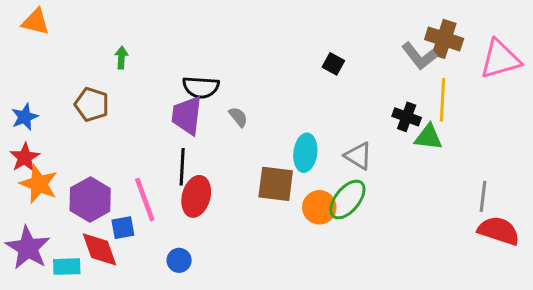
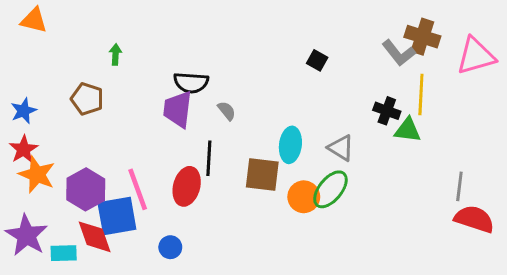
black line: (182, 167) -> (209, 158), moved
blue square: (123, 228) -> (117, 216), size x1.8

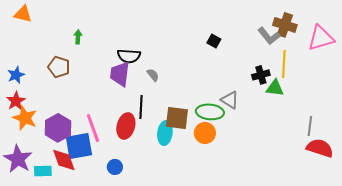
black cross: (387, 111) -> (261, 75), turned -36
cyan ellipse: (290, 145) -> (165, 133), moved
green ellipse: (330, 189) -> (210, 112), moved, turned 56

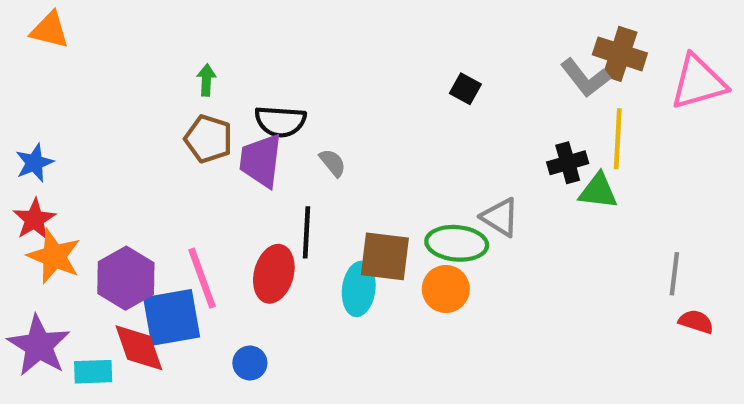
green arrow: (78, 37) -> (206, 80), moved
brown pentagon: (59, 67) -> (209, 139), moved
red semicircle: (320, 148) -> (696, 322), size x0.6

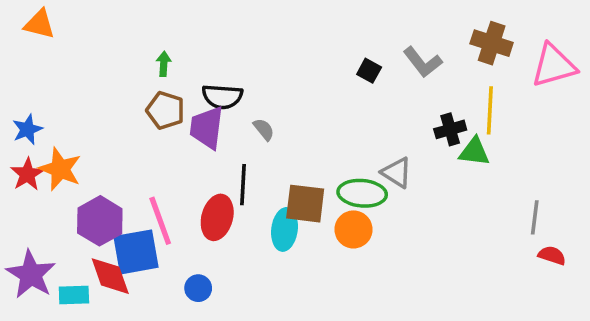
gray L-shape: (585, 78) -> (423, 62), moved
orange star: (54, 256) -> (60, 169), moved

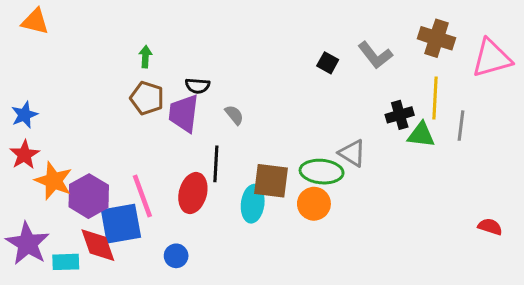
black semicircle: (222, 97) -> (198, 86), size x0.7
orange star: (60, 169) -> (54, 181), moved
gray line: (535, 217) -> (461, 126), moved

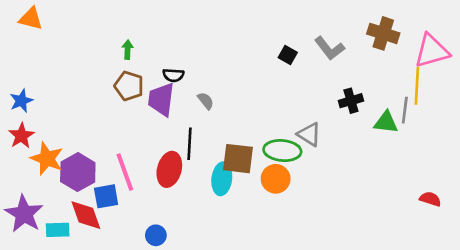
yellow line: (435, 98) -> (417, 86), moved
green triangle: (421, 135) -> (386, 122), moved
blue square: (121, 224) -> (106, 196), size x0.7
blue circle: (176, 256) -> (156, 235), moved

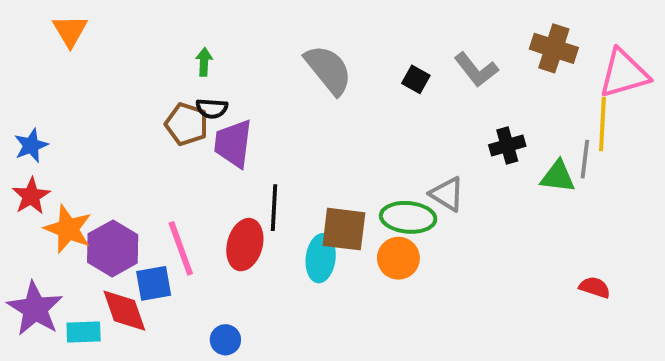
orange triangle: (31, 19) -> (70, 31), moved, turned 45
green arrow: (128, 50) -> (204, 62), moved
black semicircle: (173, 75) -> (212, 109), moved
gray semicircle: (206, 101) -> (328, 70), moved, size x2.0
red semicircle: (430, 199) -> (595, 287), moved

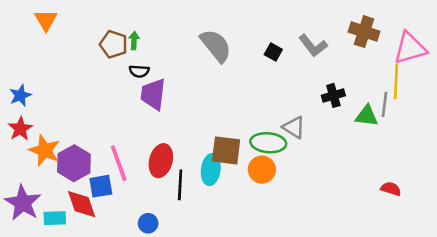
brown pentagon: (187, 124) -> (114, 44), moved
black line: (274, 208) -> (180, 185), moved

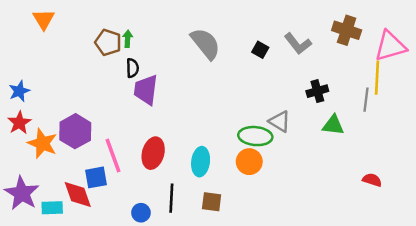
black semicircle: (139, 71) -> (132, 68), turned -96
green triangle: (367, 116) -> (333, 125), moved
brown square: (226, 150) -> (212, 202), moved, size x0.7
purple hexagon: (74, 163) -> (75, 131), moved
black line: (180, 185) -> (171, 198), moved

